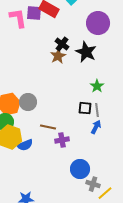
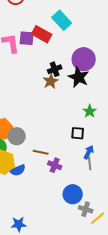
purple circle: (98, 23) -> (84, 59), moved
black cross: (62, 44) -> (55, 69), turned 32
gray circle: (28, 102) -> (17, 136), moved
gray line: (97, 110) -> (90, 163), moved
purple cross: (62, 140) -> (55, 165), turned 32

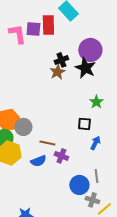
red rectangle: (42, 34) -> (48, 25), turned 60
gray line: (90, 163) -> (96, 176), moved
blue semicircle: (18, 170) -> (38, 161), moved

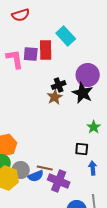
gray circle: (23, 127) -> (21, 170), moved
blue arrow: (95, 143) -> (93, 168), turned -32
purple cross: (61, 156) -> (59, 181), size x1.5
blue semicircle: (38, 161) -> (36, 176), moved

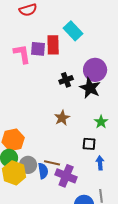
brown star: (55, 97) -> (62, 118), moved
blue semicircle: (36, 176) -> (43, 171), turned -77

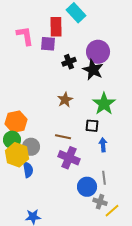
purple square: (38, 49) -> (48, 44), moved
green star: (101, 122) -> (104, 104), size x1.6
brown line: (52, 163) -> (63, 137), moved
blue semicircle: (43, 171) -> (28, 170), moved

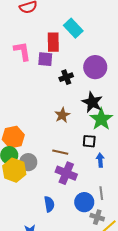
black star: (93, 70) -> (92, 102), moved
blue semicircle: (28, 170) -> (49, 204), moved

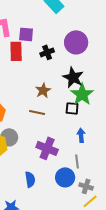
red rectangle: (53, 42) -> (16, 51), moved
black square: (89, 141) -> (72, 108), moved
brown line: (60, 152) -> (37, 112), moved
gray line: (101, 193) -> (77, 161), moved
gray cross: (97, 217) -> (86, 186), moved

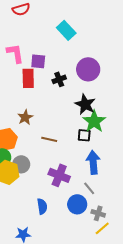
brown star: (43, 90) -> (25, 117), moved
blue arrow: (81, 135) -> (93, 162), size x1.6
gray line: (77, 161) -> (89, 188), turned -32

